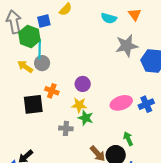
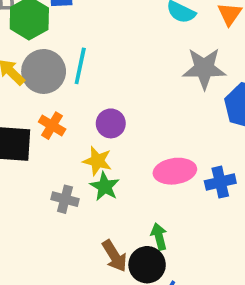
cyan line: (40, 49) -> (80, 66), moved
gray circle: (42, 63) -> (44, 71), size x1.5
green arrow: (128, 139) -> (159, 236), moved

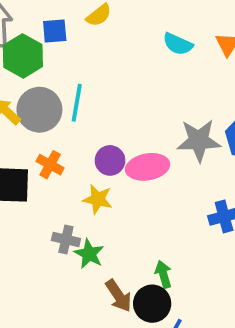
gray star: (204, 68) -> (199, 140), moved
pink ellipse: (175, 171) -> (148, 167), moved
green star: (105, 187) -> (89, 254), moved

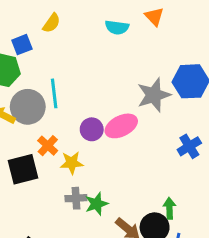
orange cross: (50, 165) -> (48, 146), turned 30
yellow star: (98, 199) -> (72, 163), moved
green star: (89, 254) -> (96, 204), turned -30
green arrow: (163, 274) -> (169, 208), moved, turned 30

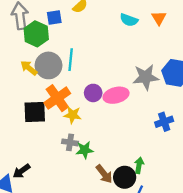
orange cross: (48, 146) -> (57, 98), size x1.6

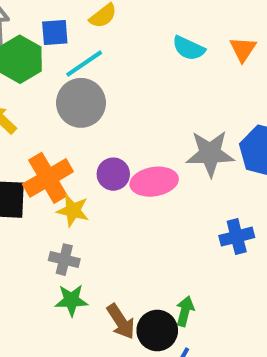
cyan line: (71, 60) -> (84, 64), moved, turned 45
gray circle: (48, 65) -> (81, 103), moved
green star: (85, 150) -> (71, 300), moved

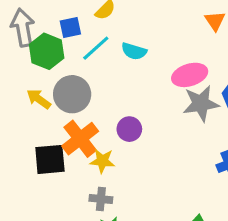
cyan semicircle: (189, 48) -> (134, 51), moved
gray circle: (81, 103) -> (72, 94), moved
pink ellipse: (154, 182) -> (190, 75), moved

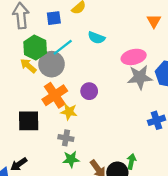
cyan line: (96, 48) -> (63, 47), moved
green hexagon: (47, 51) -> (35, 48), moved
black square: (50, 159) -> (29, 121), moved

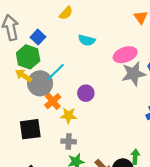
blue square: (54, 18) -> (38, 37), moved, turned -32
cyan line: (63, 47) -> (56, 72), moved
gray circle: (51, 64) -> (40, 83), moved
orange cross: (55, 95) -> (53, 101), size x0.7

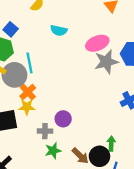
cyan line: (56, 72) -> (29, 63), turned -54
purple circle: (86, 93) -> (63, 119), moved
yellow star: (69, 116) -> (27, 107), moved

